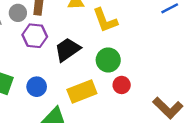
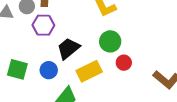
black trapezoid: (67, 49) -> (68, 49), moved

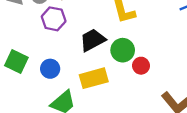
black trapezoid: (68, 49) -> (93, 40), moved
red circle: (124, 63) -> (141, 66), moved

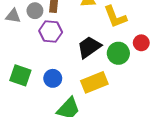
red circle: (141, 66) -> (141, 43), moved

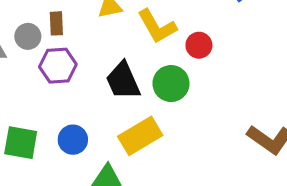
red circle: (141, 43) -> (199, 45), moved
black trapezoid: (89, 47) -> (123, 81), turned -70

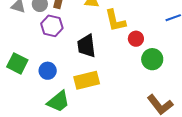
green circle: (171, 84) -> (152, 59), moved

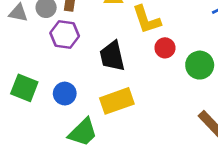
red circle: (136, 39) -> (165, 48), moved

